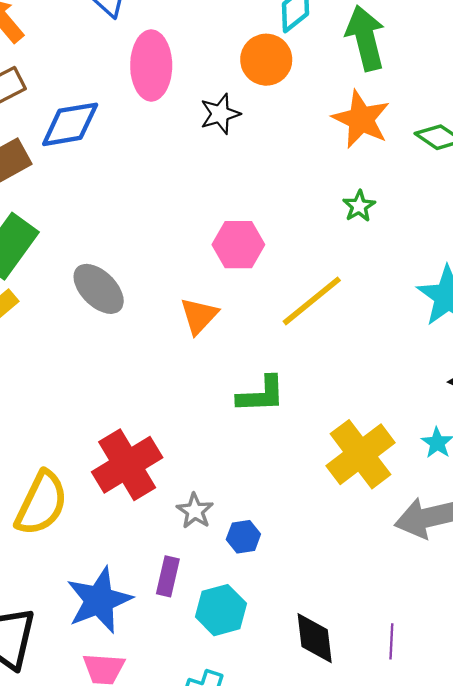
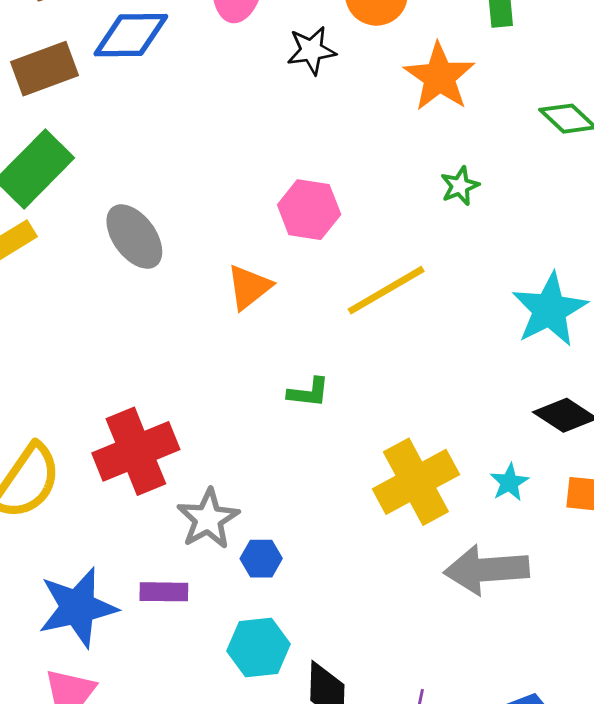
orange star: (361, 119) -> (439, 77), moved
green L-shape: (261, 395) -> (309, 392), size x0.7
gray star: (195, 511) -> (208, 519), size x1.4
purple rectangle: (168, 576) -> (164, 592), turned 69
cyan hexagon: (221, 610) -> (259, 648), moved

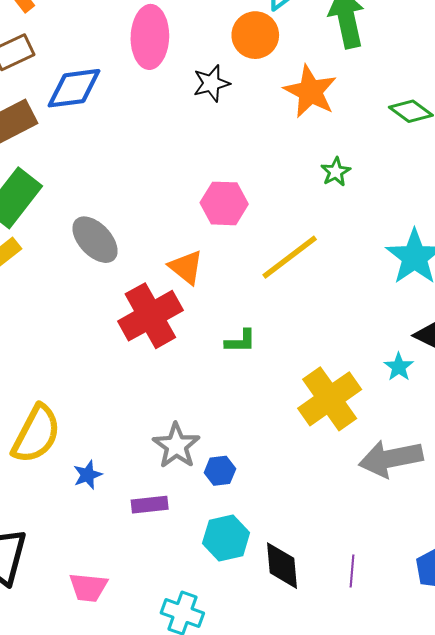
orange triangle: (249, 287) -> (186, 267), turned -36
red cross: (136, 451) -> (150, 316), moved
cyan star: (509, 482) -> (399, 367), moved
blue star: (78, 607) -> (88, 475), moved, size x0.5

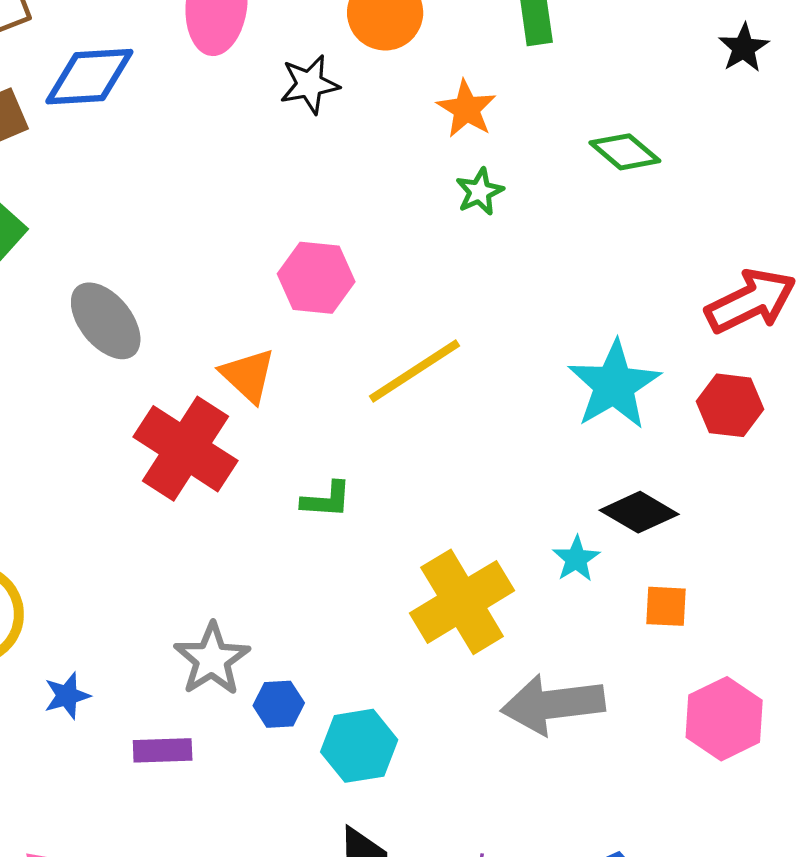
orange star: (310, 92) -> (467, 109), size x0.7
green star: (336, 172) -> (480, 192), moved
red cross: (150, 316) -> (185, 449), turned -32
cyan hexagon: (226, 538) -> (359, 746), moved

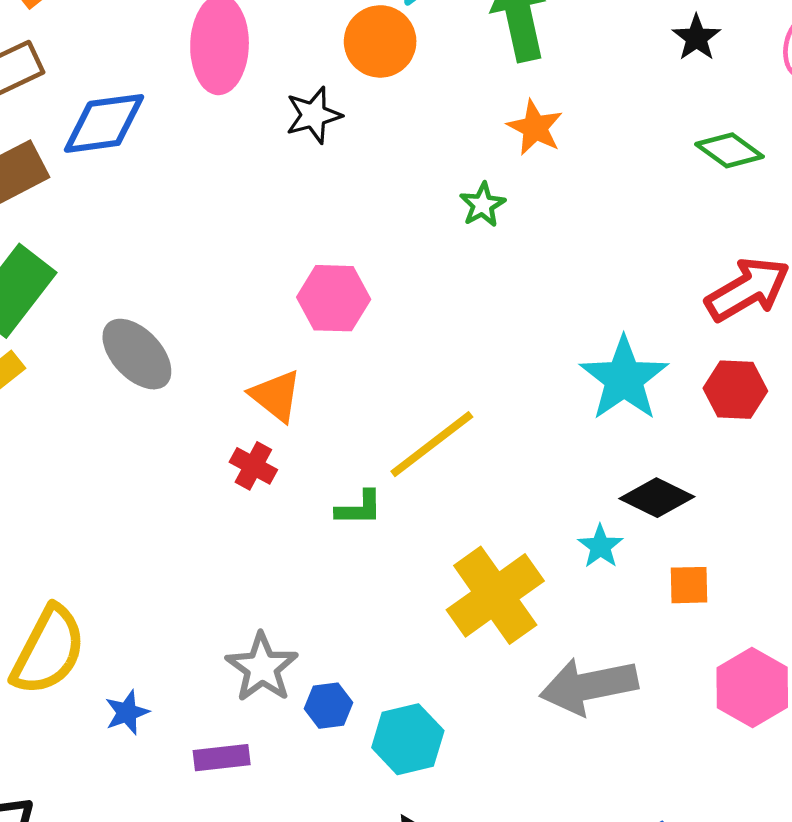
black star: (744, 48) -> (696, 38), moved
orange star: (467, 109) -> (535, 128), moved
green diamond: (625, 152) -> (729, 150), moved
yellow line: (414, 371) -> (432, 444), moved
red cross: (185, 449) -> (253, 466), moved, size x0.5

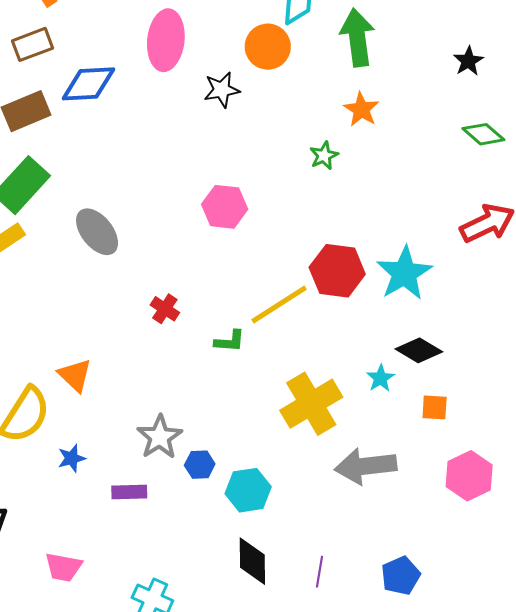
red hexagon: (735, 390) -> (337, 271), moved, size x1.4
orange triangle: (276, 396) -> (75, 375), moved

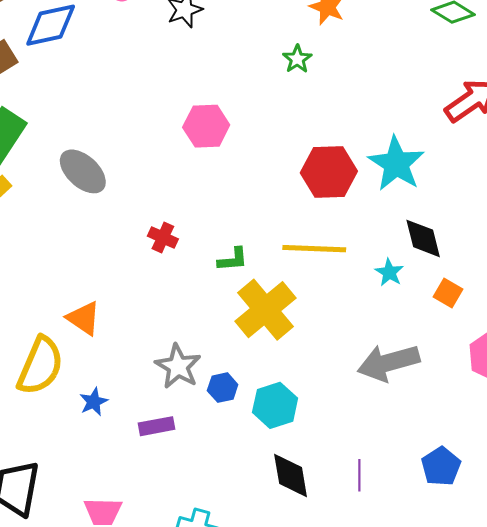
yellow line: (279, 304) -> (314, 249), moved, turned 44
black diamond: (419, 350) -> (423, 238), turned 54
yellow cross: (311, 404) -> (265, 310), moved
orange square: (435, 407) -> (448, 293), turned 36

